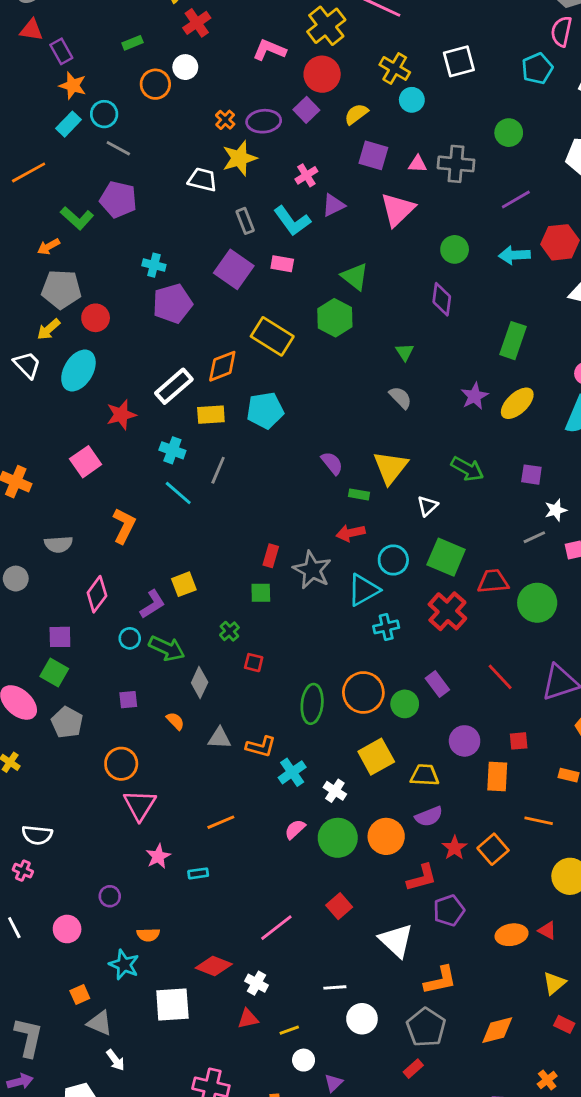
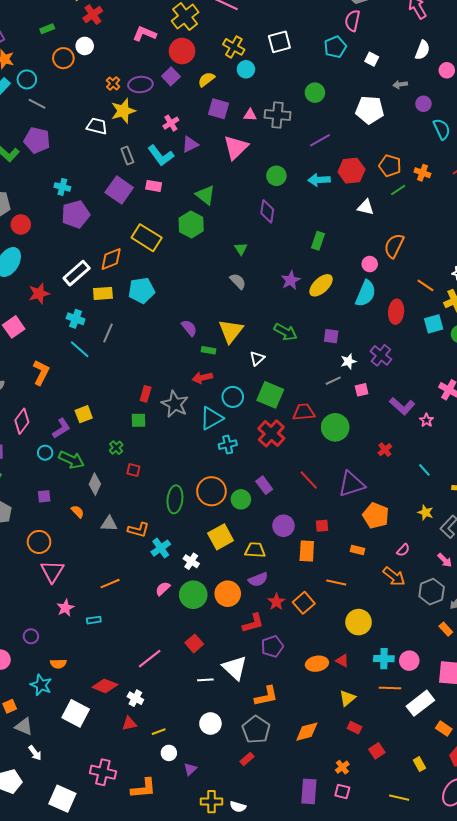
green rectangle: (513, 341) -> (318, 241), size x0.7
white line: (335, 987) -> (205, 680), moved
white square: (172, 1005) -> (76, 713), turned 32

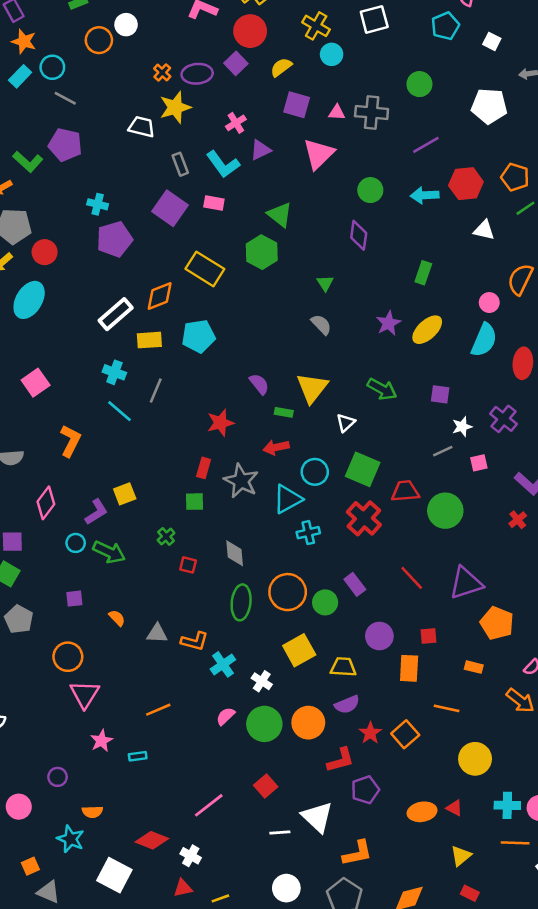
red star: (39, 293) -> (220, 423), moved
red cross: (385, 450) -> (518, 520), moved
gray diamond: (95, 484) -> (235, 553), moved, turned -30

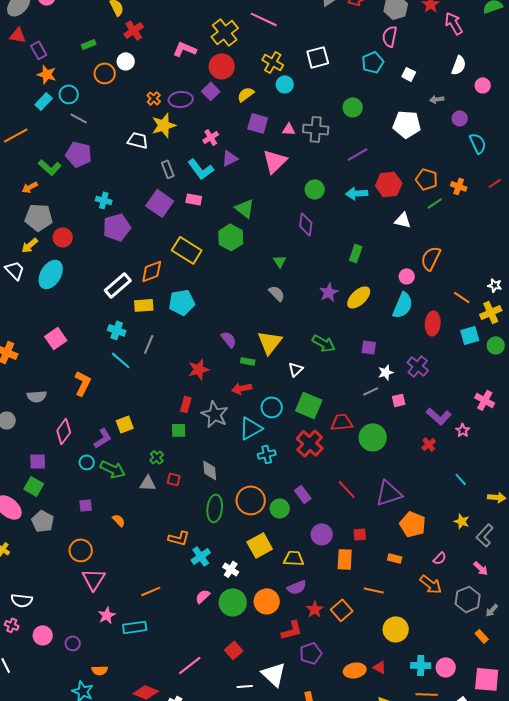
gray triangle: (157, 633) -> (148, 483), moved
cyan rectangle: (138, 756) -> (135, 627), size x1.6
pink circle: (19, 807) -> (43, 635), moved

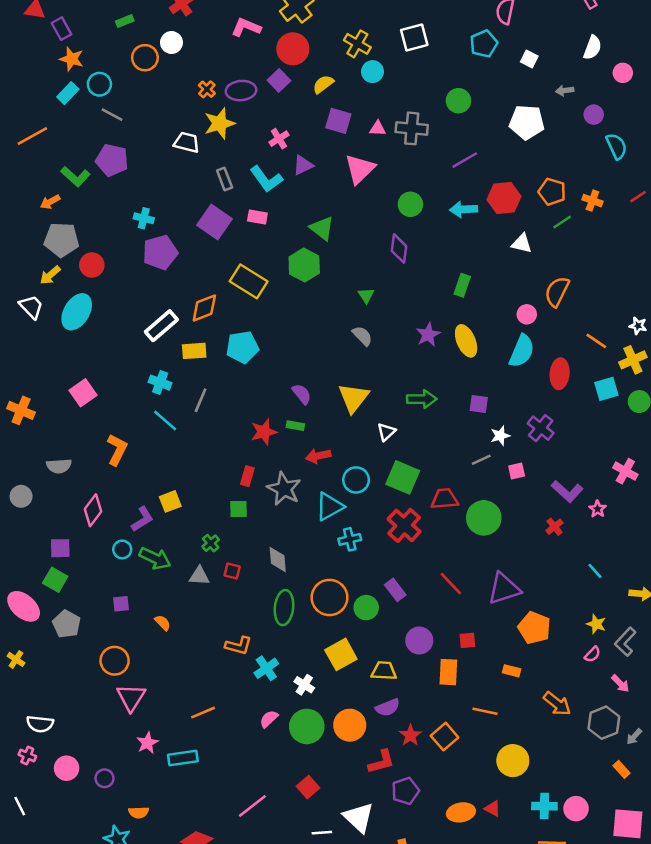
yellow ellipse: (359, 297) -> (466, 341), turned -70
green arrow: (324, 343) -> (422, 399), turned -30
green rectangle: (248, 361) -> (295, 426), moved
pink semicircle: (440, 558) -> (592, 654), moved

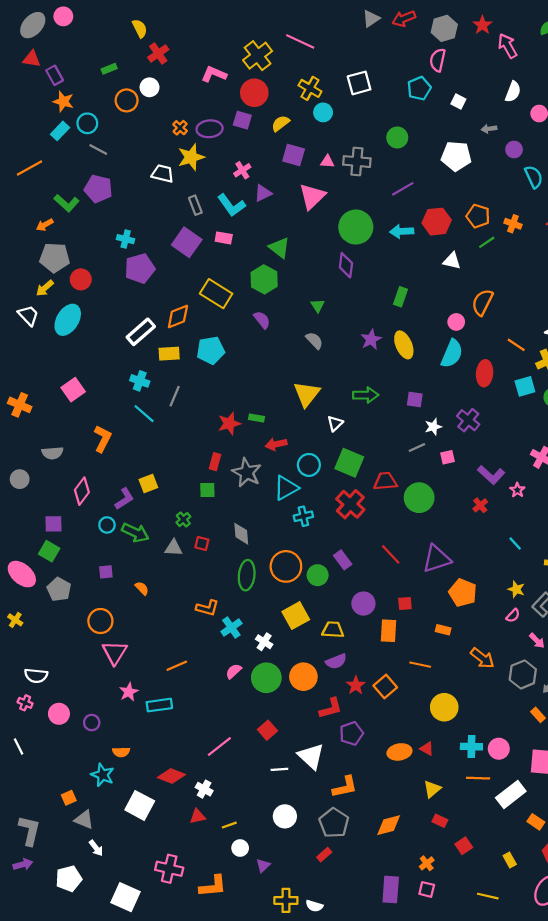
purple square: (279, 80) -> (242, 120), turned -30
green circle: (410, 204) -> (356, 227), size x1.6
purple semicircle: (302, 394) -> (262, 320), moved

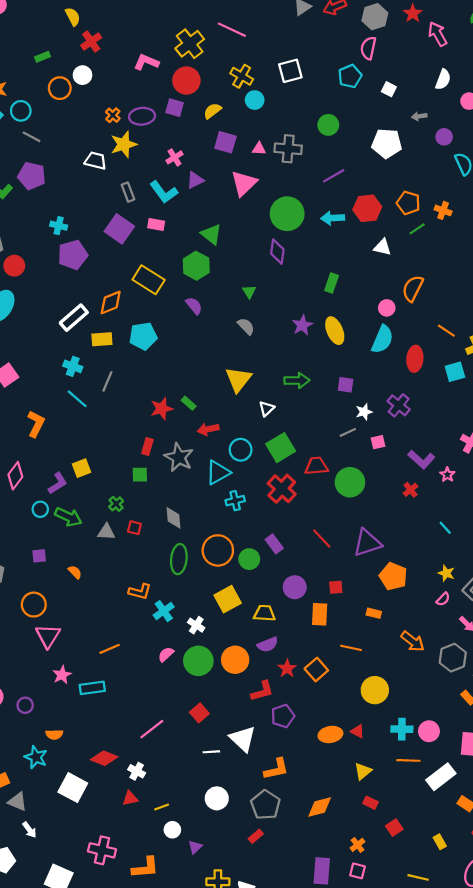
green rectangle: (256, 418) -> (189, 403), turned 32
green square: (349, 463) -> (281, 448), turned 36

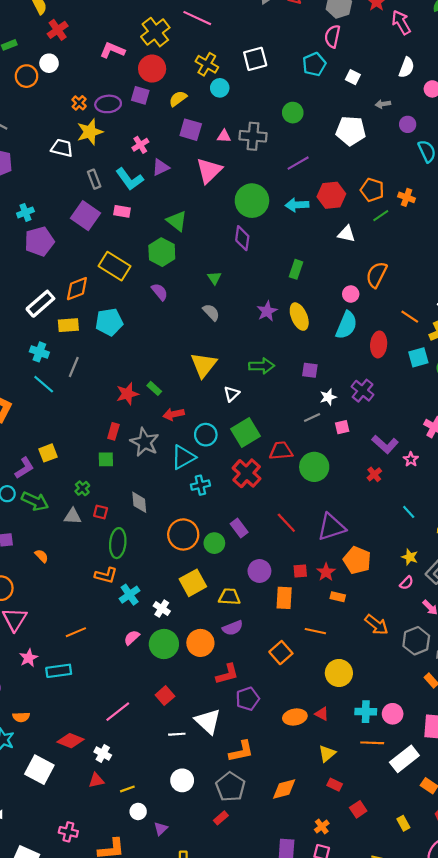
cyan cross: (59, 226) -> (25, 212), turned -35
green ellipse: (179, 559) -> (118, 543), moved
red star: (287, 668) -> (326, 572), moved
pink cross: (102, 850) -> (68, 832), size x0.7

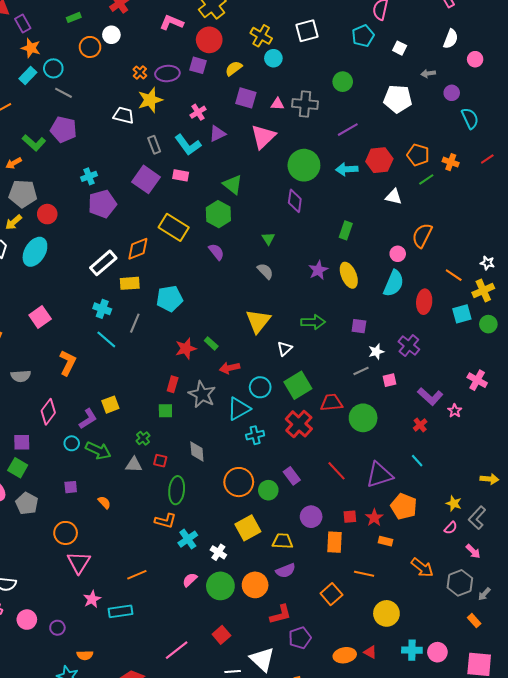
cyan pentagon: (109, 322) -> (169, 299), moved
cyan line: (409, 512) -> (417, 461), moved

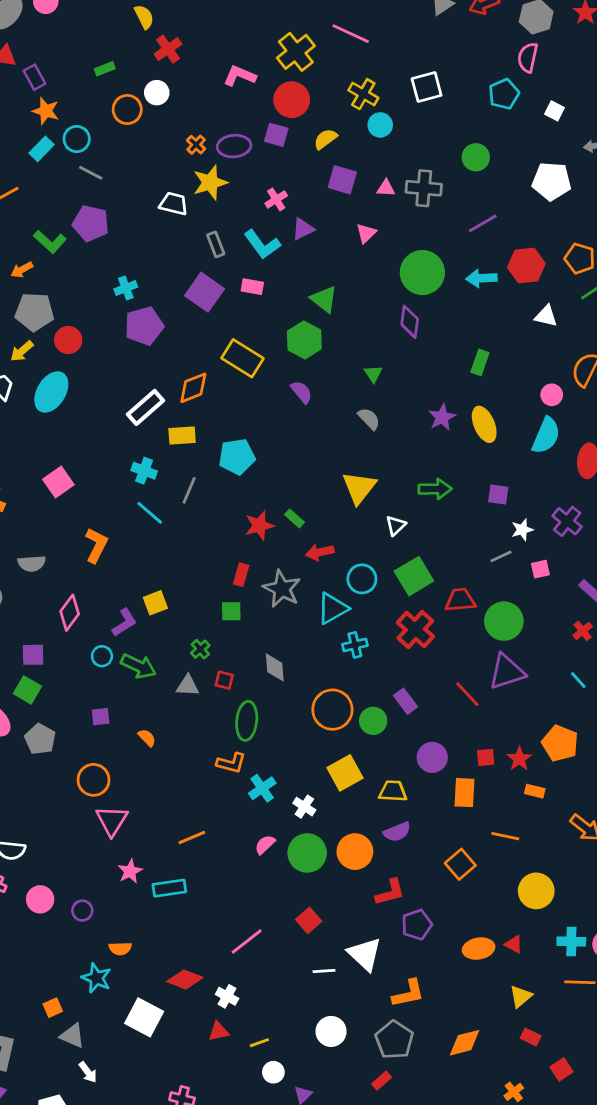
pink triangle: (263, 137) -> (366, 233), size x0.6
purple triangle: (379, 475) -> (507, 672), moved

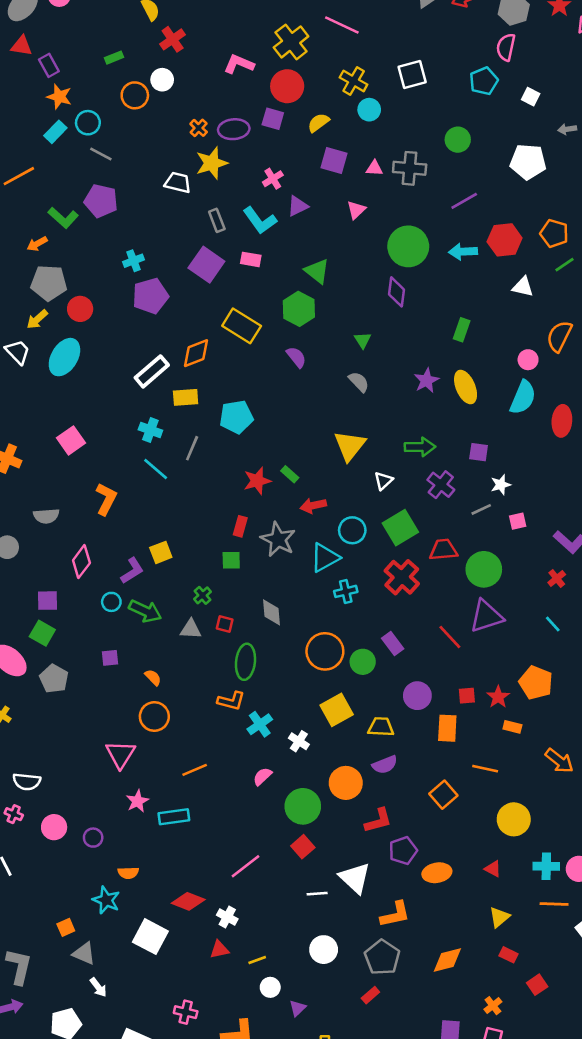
purple cross: (567, 521) -> (441, 485), moved
orange circle: (94, 780) -> (154, 716), moved
green circle: (307, 853) -> (303, 806), moved
orange ellipse: (479, 949) -> (437, 873), moved

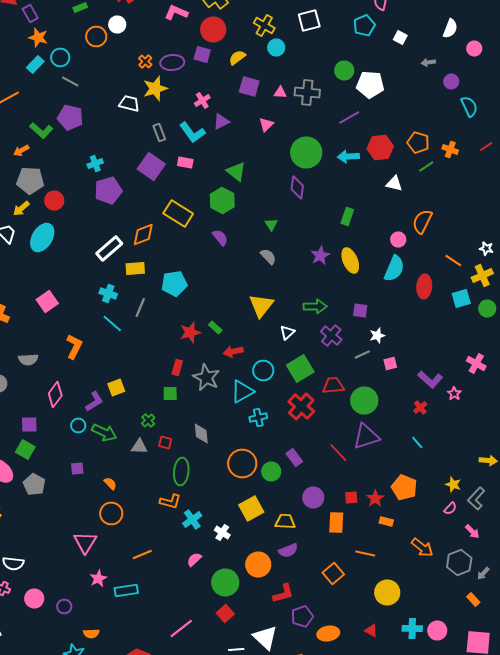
white pentagon: (528, 162) -> (370, 84), moved

